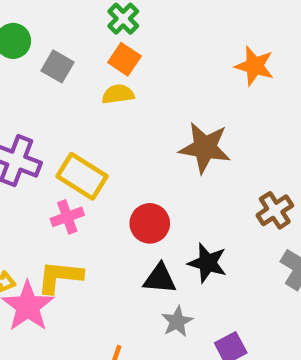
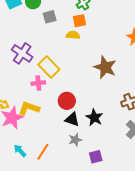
orange square: (124, 59) -> (79, 21), turned 32
gray square: (57, 66) -> (50, 17), turned 32
red circle: (150, 223) -> (67, 101), moved

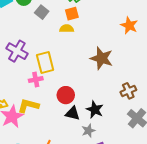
gray square: (50, 17) -> (42, 12), turned -32
yellow rectangle: (49, 67) -> (45, 63), turned 35
gray star: (75, 140) -> (88, 131), moved

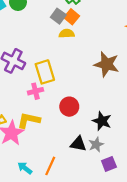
gray square: (42, 12) -> (58, 16), moved
orange square: (72, 14) -> (72, 17), turned -32
black triangle: (73, 113) -> (78, 144), moved

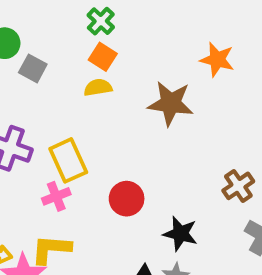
gray square: (58, 16) -> (33, 68), moved
brown star: (107, 64) -> (171, 103), moved
red circle: (69, 107) -> (127, 199), moved

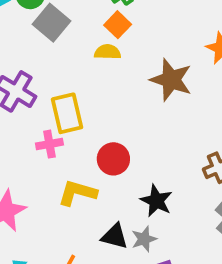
gray square: (33, 68) -> (51, 23), size x1.4
yellow L-shape: (51, 249) -> (77, 193), moved

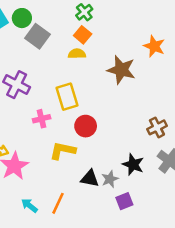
yellow rectangle: (67, 113) -> (67, 97), moved
black star: (156, 201) -> (133, 165), moved

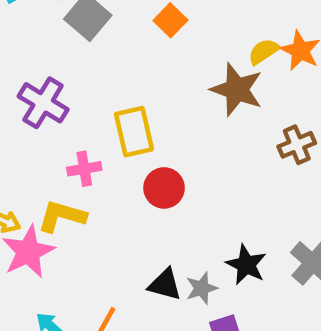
yellow semicircle: (77, 54) -> (264, 51), moved, turned -36
brown cross: (157, 127) -> (297, 145), moved
yellow L-shape: (63, 151) -> (62, 216), moved

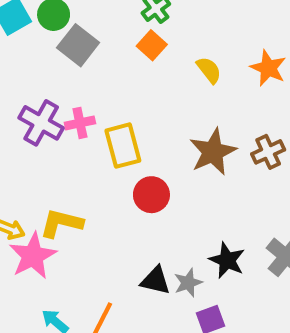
yellow semicircle: (264, 51) -> (209, 70), moved, turned 88
brown star: (237, 90) -> (213, 152), moved, turned 30
pink cross: (84, 169) -> (80, 123), moved

